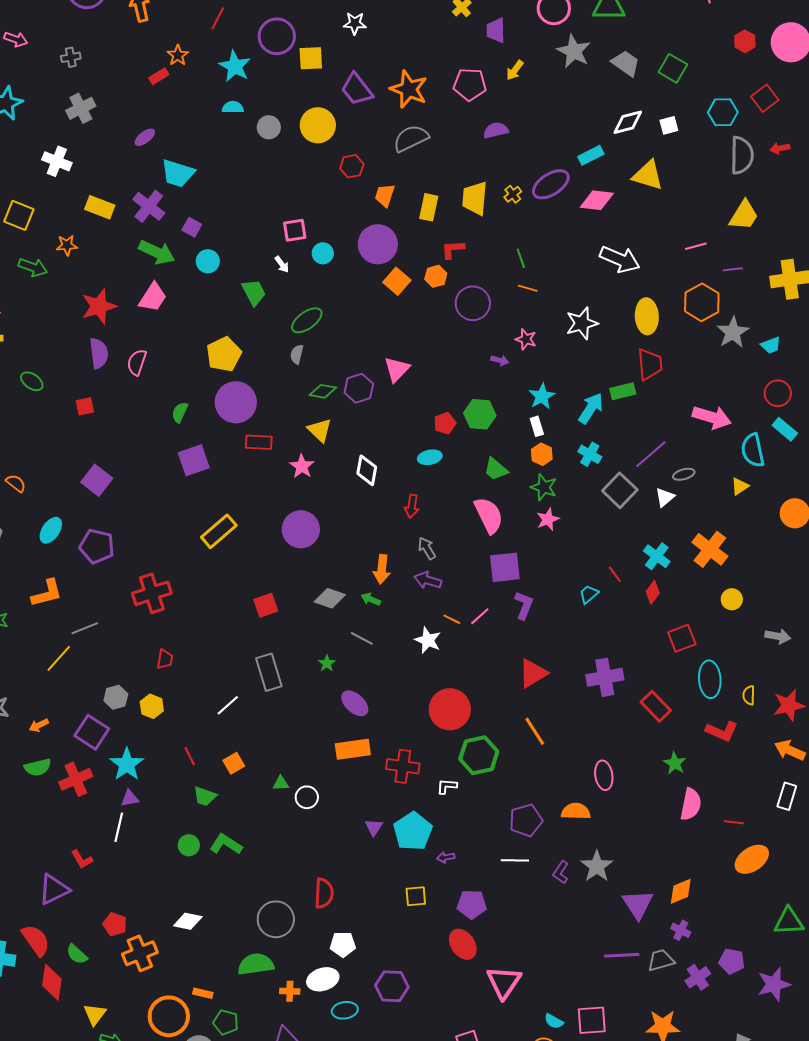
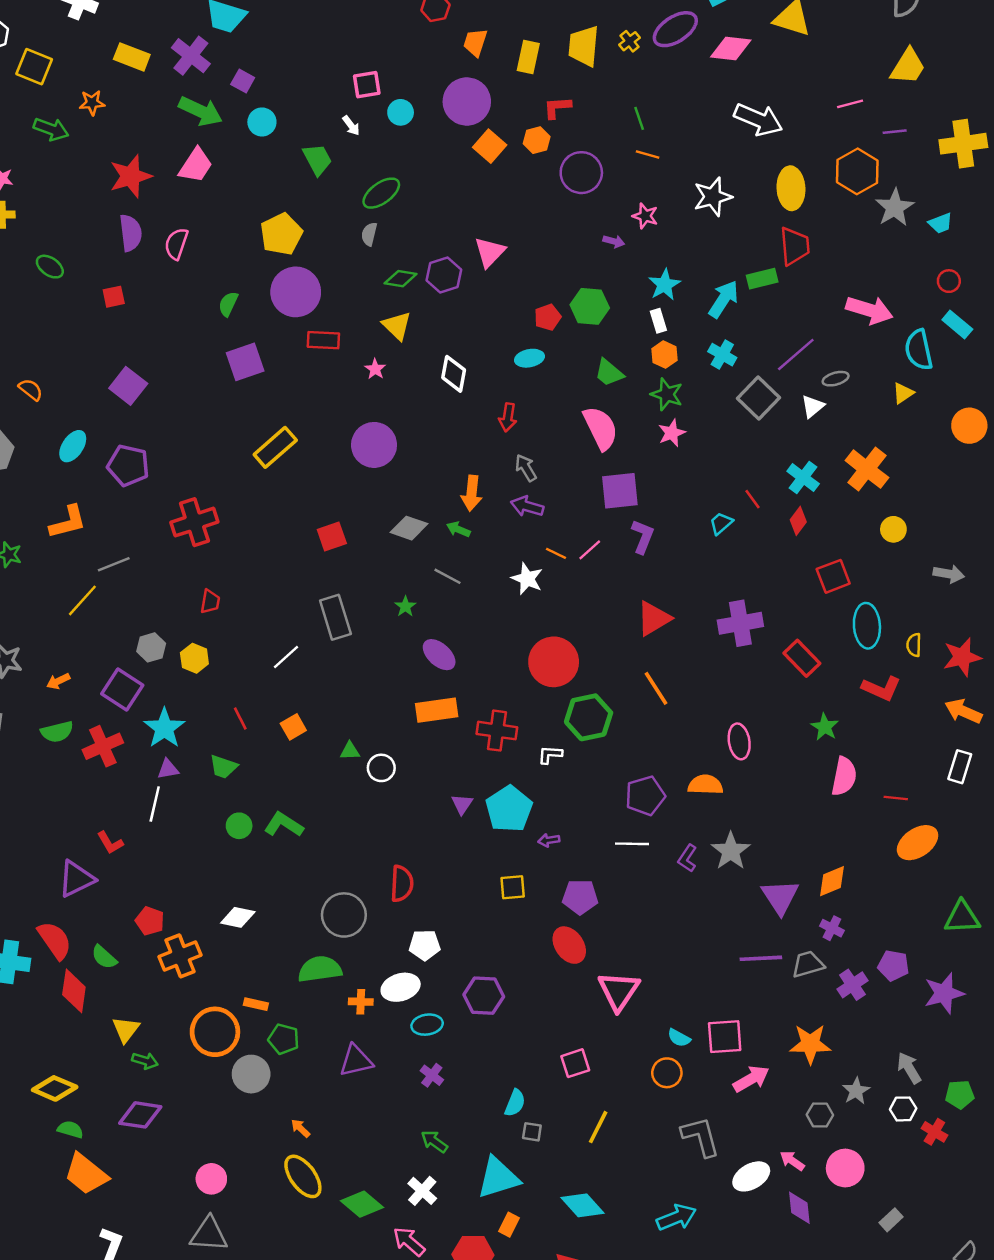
red circle: (778, 393) -> (949, 281), size x0.7
pink star: (302, 466) -> (375, 369), size x0.7
green trapezoid: (205, 796) -> (223, 767), moved

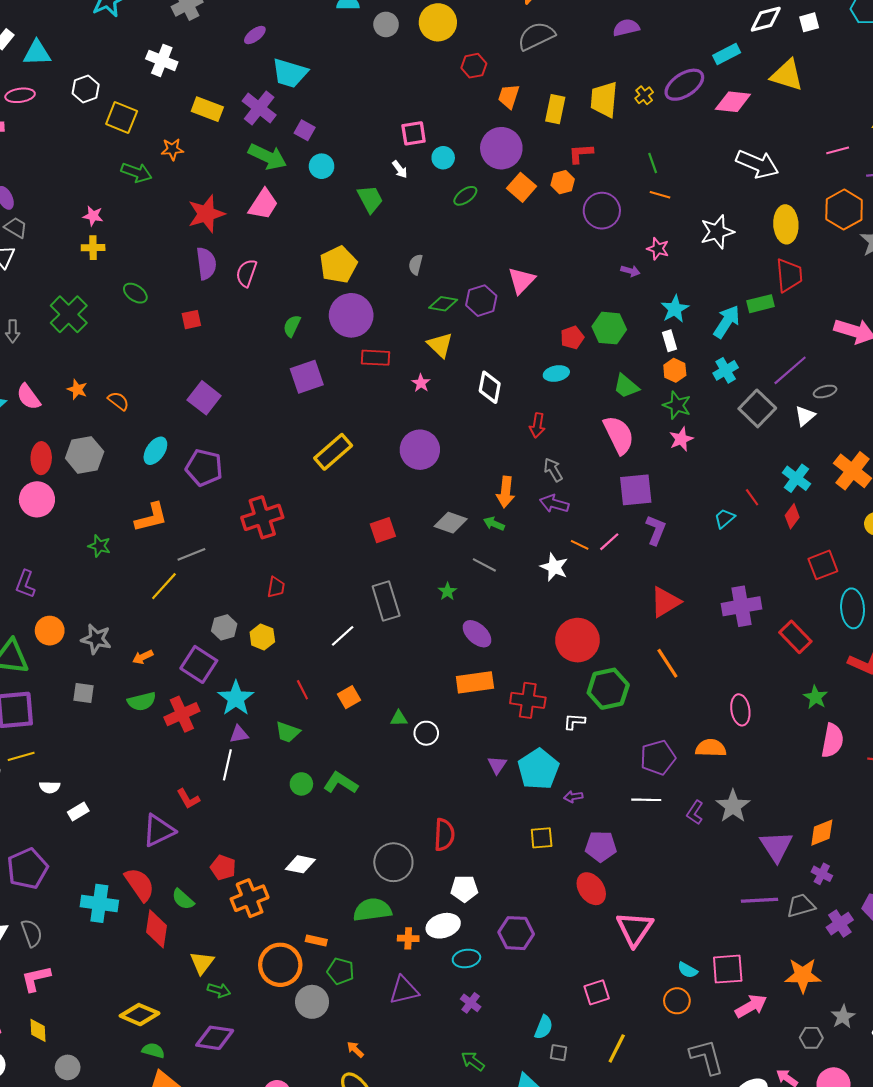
green ellipse: (381, 193) -> (465, 196), moved, size x0.7
cyan cross: (722, 355) -> (726, 370), turned 30

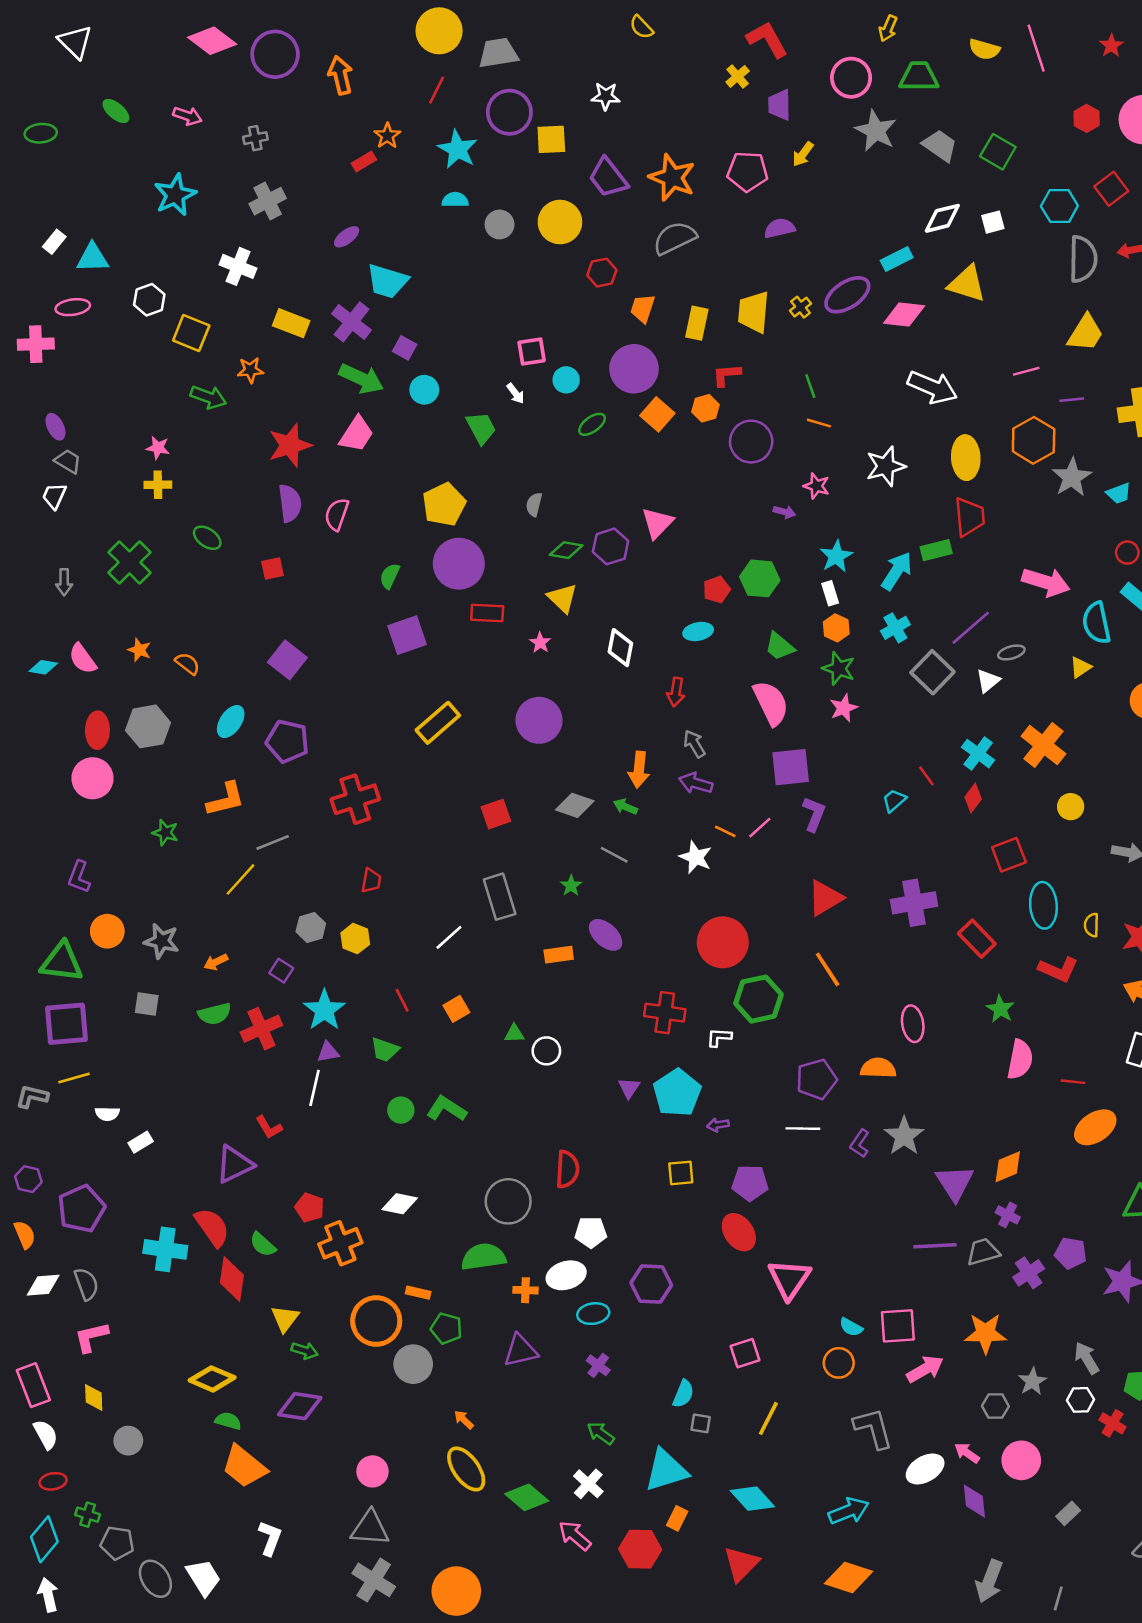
purple square: (199, 664) -> (281, 971), size x0.6
orange rectangle: (475, 682) -> (559, 955), moved, size x0.7

